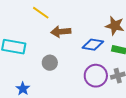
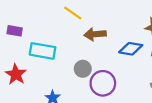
purple circle: (96, 76) -> (103, 83), moved

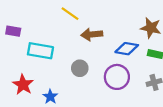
red star: (16, 74) -> (23, 85), moved
purple circle: (103, 83) -> (117, 77), moved

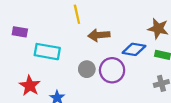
yellow line: (70, 14) -> (77, 14), turned 42
purple circle: (117, 77) -> (112, 70), moved

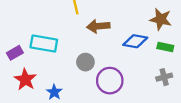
purple rectangle: (20, 32) -> (15, 53), moved, turned -40
purple circle: (112, 70) -> (110, 81), moved

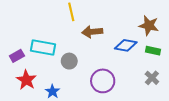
gray circle: (85, 62) -> (69, 61), moved
gray cross: (164, 77) -> (152, 78), turned -32

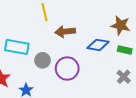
purple circle: (103, 81) -> (67, 69), moved

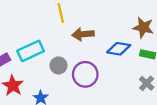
cyan rectangle: (17, 47) -> (31, 51), turned -35

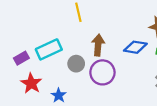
brown arrow: (83, 34) -> (98, 45), moved, turned 100

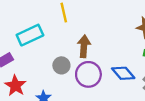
blue diamond: (135, 47) -> (123, 73), moved, turned 40
cyan rectangle: (49, 49) -> (30, 35), moved

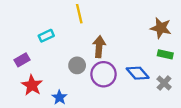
cyan rectangle: (30, 35) -> (46, 36), size x0.6

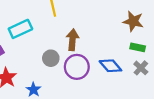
cyan rectangle: (46, 36) -> (20, 29), size x1.5
gray cross: (164, 83) -> (141, 68), moved

